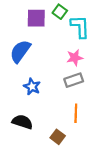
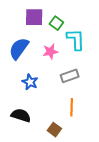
green square: (60, 12) -> (56, 23), moved
cyan L-shape: (80, 27) -> (76, 39), moved
pink star: (75, 58) -> (50, 52), moved

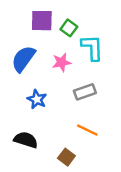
orange line: (72, 107) -> (87, 130), turned -66

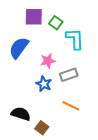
pink star: (61, 62) -> (48, 61), moved
blue star: (37, 99) -> (44, 84), moved
brown square: (66, 157) -> (42, 128), moved

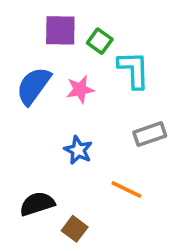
pink star: (48, 61) -> (80, 89), moved
gray rectangle: (69, 75) -> (150, 134), moved
black semicircle: (21, 114) -> (37, 204), turned -36

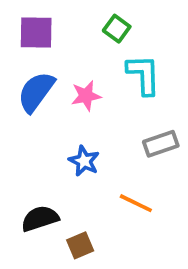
purple square: (60, 30) -> (36, 32), moved
green square: (100, 41) -> (117, 29), moved
brown square: (75, 229) -> (80, 245), turned 30

